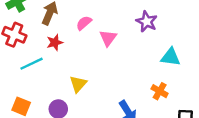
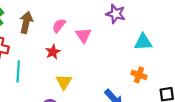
red star: (55, 42) -> (53, 52), moved
cyan line: (31, 64) -> (18, 71), turned -50

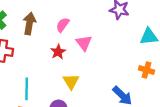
pink triangle: (83, 35) -> (84, 43), moved
cyan line: (18, 71) -> (27, 89), moved

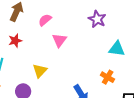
red star: (58, 52) -> (15, 41), moved

